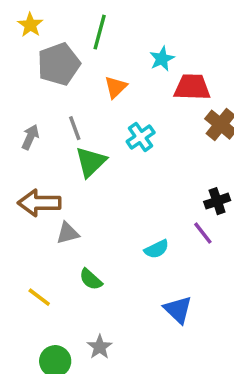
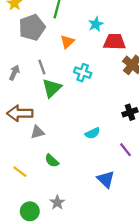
cyan cross: (141, 137) -> (83, 73), turned -35
purple line: (203, 233) -> (126, 150), moved
cyan semicircle: (157, 249) -> (93, 133), moved

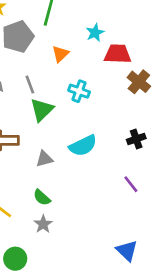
gray triangle: (37, 132) -> (44, 159), moved
cyan semicircle: (93, 133) -> (83, 146), moved, size x1.5
blue triangle: (106, 179) -> (127, 251), moved
gray star: (57, 203) -> (43, 224), moved

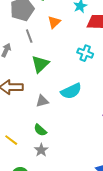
gray line: (30, 84) -> (29, 36), moved
cyan cross: (79, 91) -> (85, 53), moved

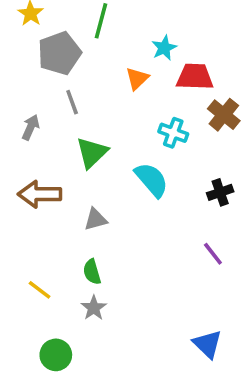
orange triangle: (54, 22) -> (137, 79), moved
cyan semicircle: (71, 91) -> (152, 180), moved, turned -105
green semicircle: (40, 130) -> (92, 272), turned 32

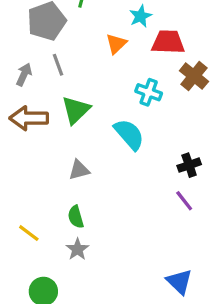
gray arrow: (31, 127) -> (24, 74), moved
black cross: (220, 192) -> (189, 165), moved
brown arrow: (40, 194) -> (29, 118), moved

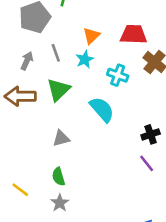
cyan star: (141, 16) -> (85, 59), moved
gray line: (58, 65) -> (56, 53), moved
gray arrow: (24, 74) -> (27, 61), moved

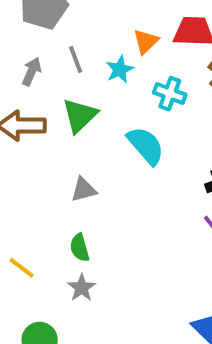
orange triangle: (91, 36) -> (146, 41), moved

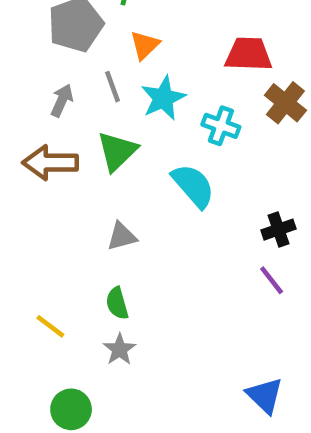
orange triangle: (146, 41) -> (145, 45), moved
cyan star: (120, 70) -> (163, 98), size x1.4

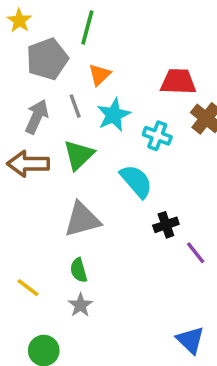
gray arrow: (62, 100) -> (37, 117), size x1.4
black cross: (279, 230) -> (166, 225), moved
gray triangle: (122, 236) -> (82, 220), size x1.6

